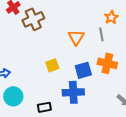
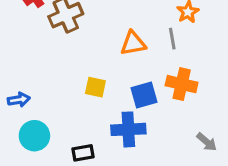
orange triangle: (76, 37) -> (133, 43), turned 48
yellow square: (52, 65) -> (95, 87), turned 32

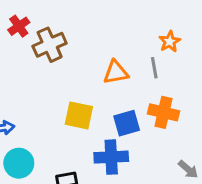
yellow square: (95, 87) -> (79, 115), size x1.4

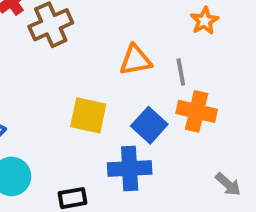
gray line: (154, 68) -> (181, 72), moved
blue square: (127, 123) -> (149, 125), turned -32

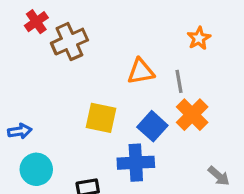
orange cross: (197, 111) -> (192, 115), turned 32

